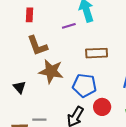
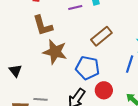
brown rectangle: (97, 53) -> (101, 36), turned -40
black triangle: (20, 87) -> (15, 71), moved

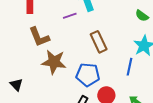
brown rectangle: (101, 36) -> (99, 42), turned -70

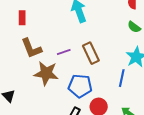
purple line: (70, 16) -> (64, 52), moved

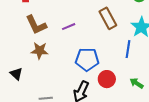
brown rectangle: (91, 53) -> (108, 18), moved
brown star: (46, 73) -> (39, 51), moved, size x0.7

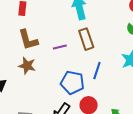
brown rectangle: (108, 18) -> (86, 39), moved
blue line: (128, 49) -> (97, 71), moved

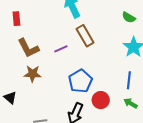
blue line: (97, 71) -> (129, 80), moved
blue pentagon: (72, 83) -> (80, 81), turned -30

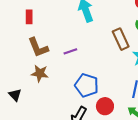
brown rectangle: (85, 36) -> (121, 39), moved
blue pentagon: (80, 81) -> (87, 85), turned -30

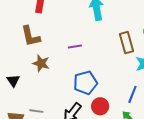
brown L-shape: (38, 47) -> (31, 36), moved
blue pentagon: (87, 85) -> (85, 83), turned 30

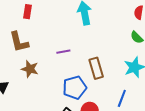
brown rectangle: (126, 43) -> (96, 68), moved

